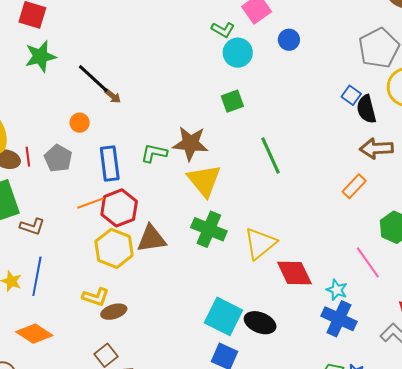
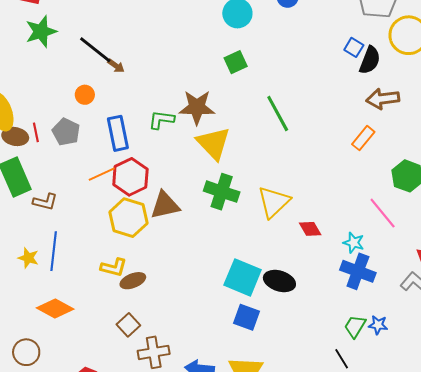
black semicircle: (366, 109) -> (370, 60), turned -140
red diamond: (294, 273) -> (310, 229), size x0.6

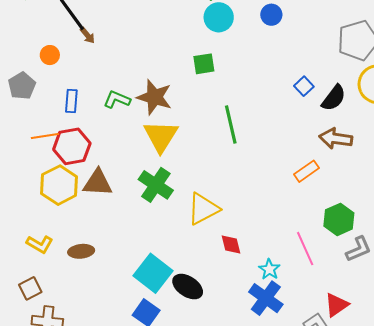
blue square: (354, 47) -> (304, 86), moved
blue rectangle: (118, 133) -> (71, 101), size x0.7
yellow L-shape: (114, 267) -> (40, 244), moved
brown ellipse: (133, 281) -> (81, 251), moved

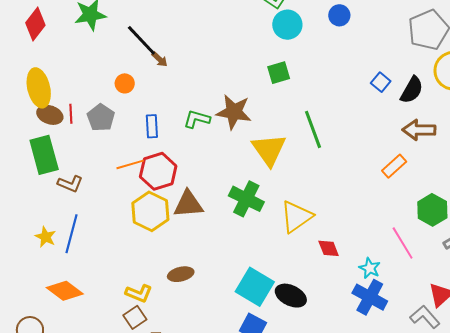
yellow triangle: (161, 136) -> (269, 150), moved
yellow L-shape: (40, 244) -> (139, 293), moved

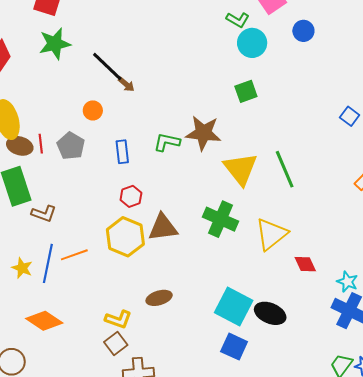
blue square: (381, 82) -> (350, 116), moved
green line: (313, 129) -> (285, 169), moved
orange line: (130, 164) -> (74, 255), moved
red hexagon: (158, 171) -> (131, 196), size x0.6

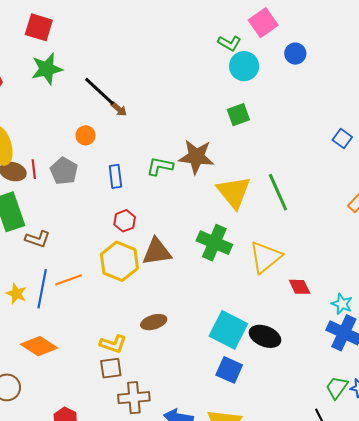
brown square: (116, 344) -> (111, 368), turned 30

